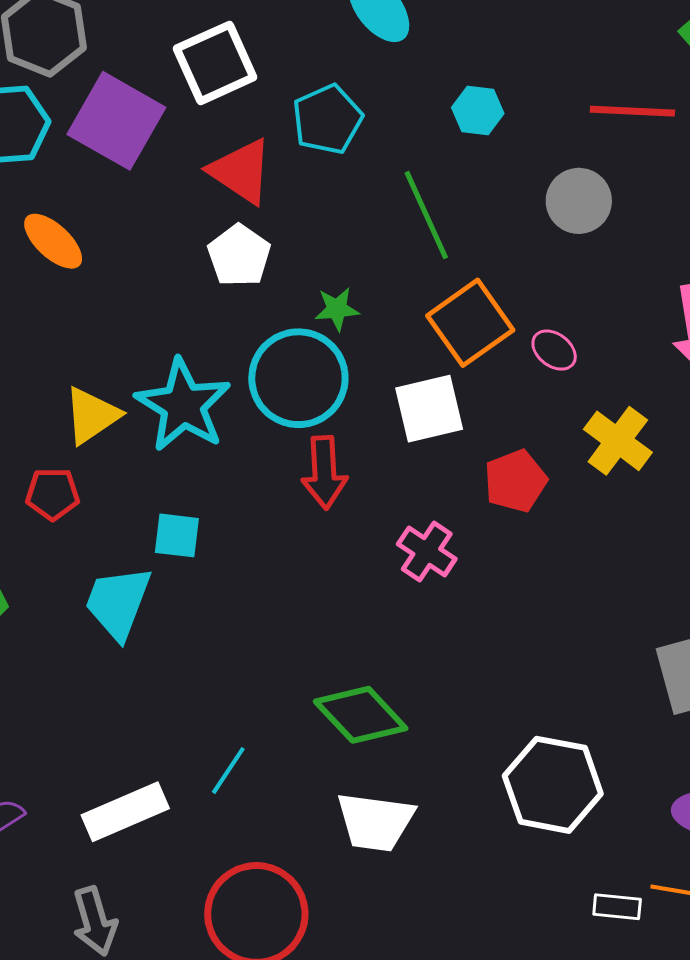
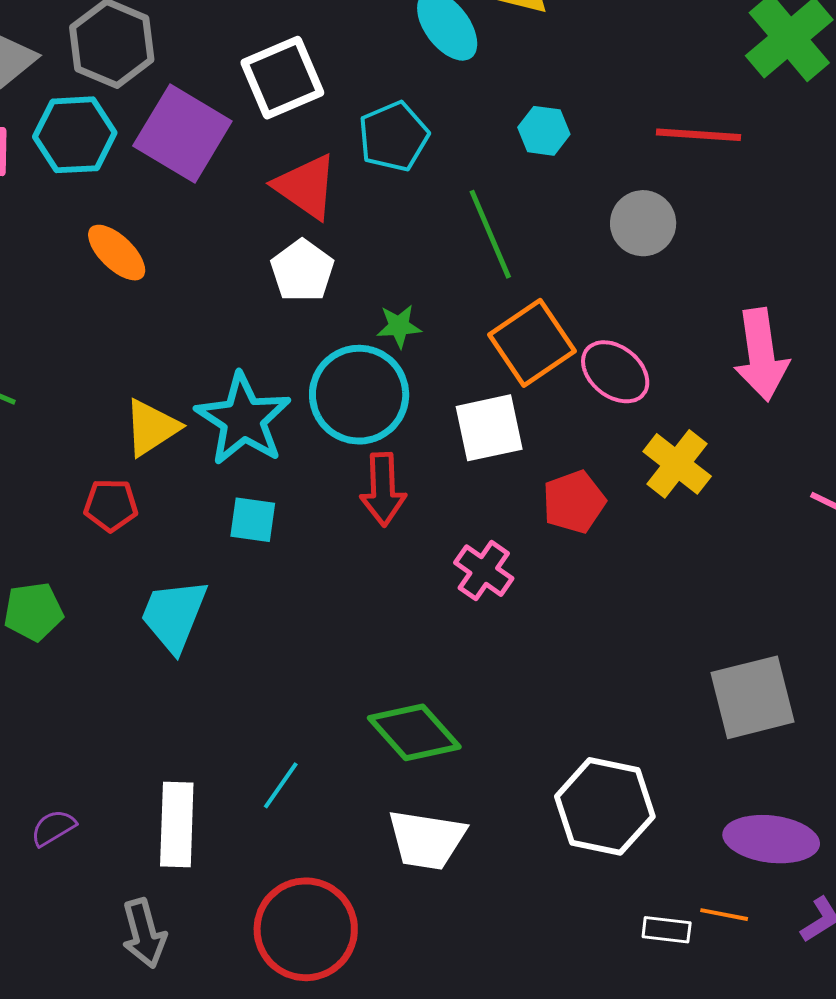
pink ellipse: (554, 350) -> (615, 372), size x1.5
cyan square: (177, 535) -> (253, 520), moved
white rectangle: (125, 812) -> (177, 824), turned -66

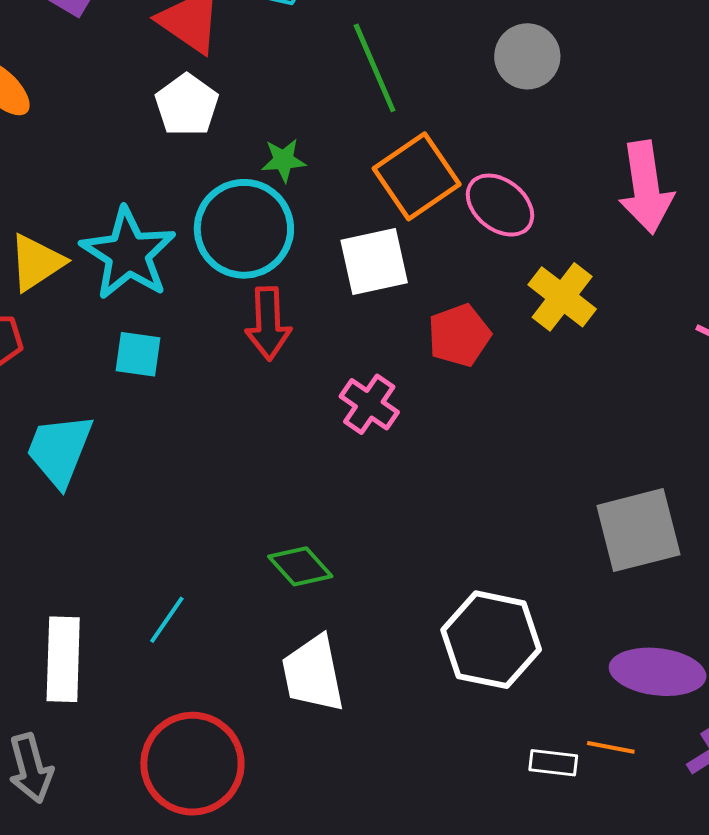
green diamond: (414, 732) -> (300, 566), size x0.7
white trapezoid: (427, 840) -> (313, 674), turned 70

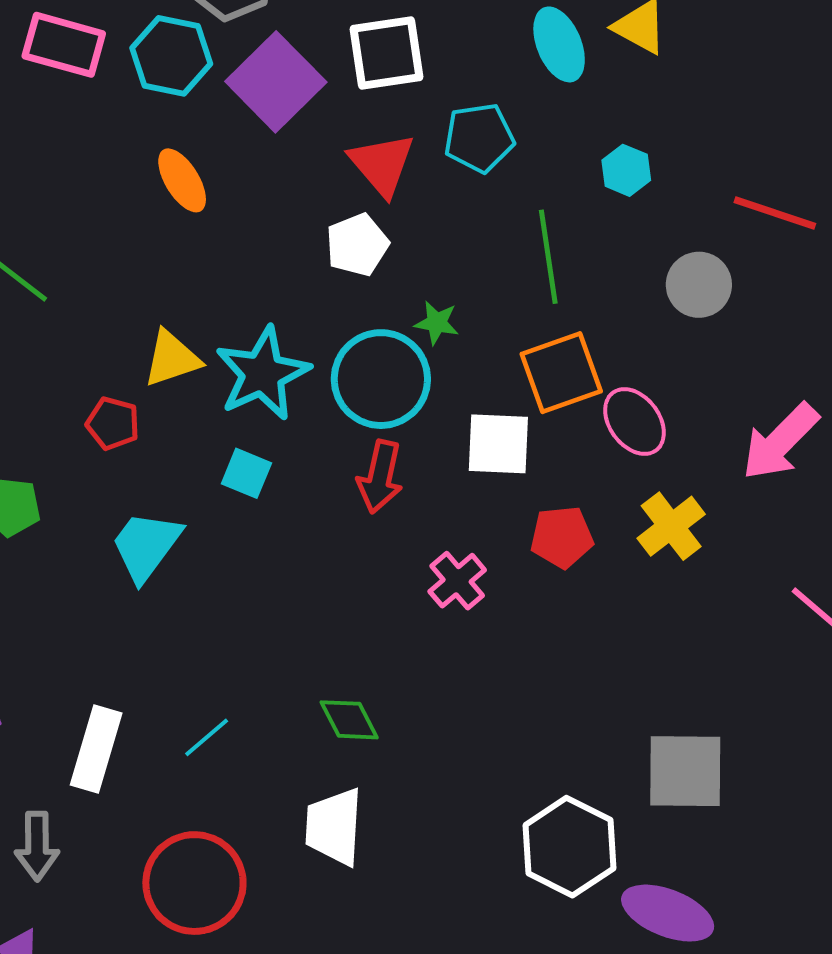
pink arrow: (646, 187) -> (780, 442), turned 38
white hexagon: (491, 640) -> (569, 847), moved

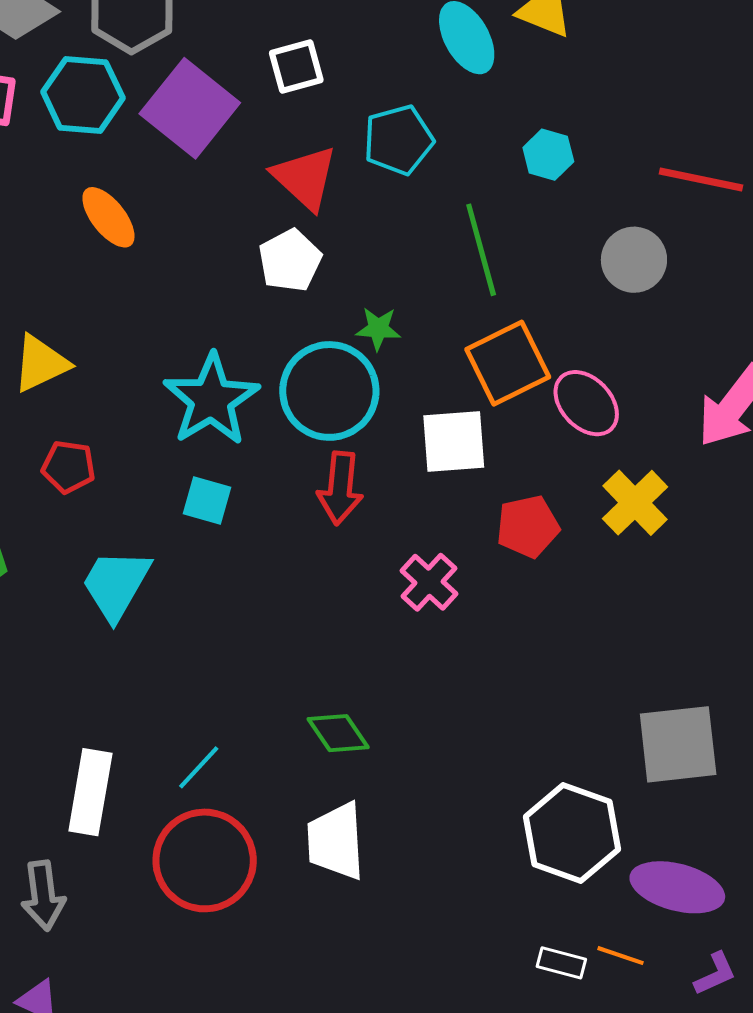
white square: (386, 53) -> (296, 67), size x0.7
yellow triangle: (172, 359) -> (41, 363), moved
red circle: (194, 883) -> (205, 860), moved

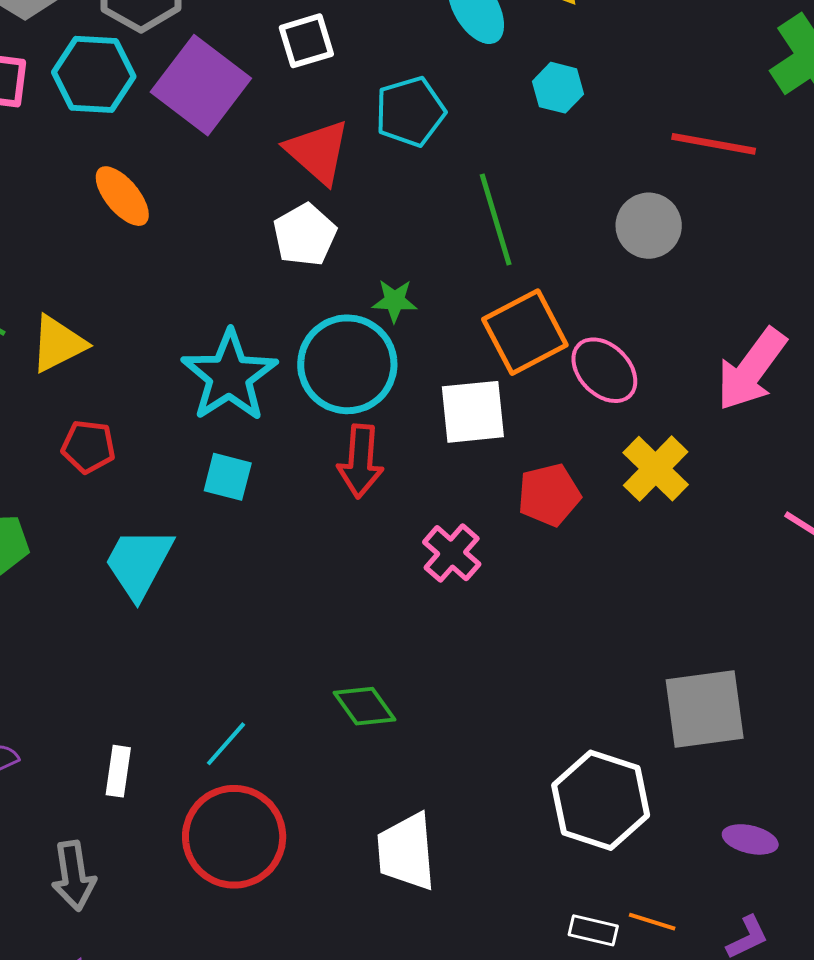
cyan hexagon: (548, 155) -> (558, 88), moved
white rectangle: (90, 792) -> (118, 771), size x0.6
white trapezoid: (336, 841) -> (406, 852), moved
purple ellipse: (677, 887) -> (750, 839), moved, size x0.6

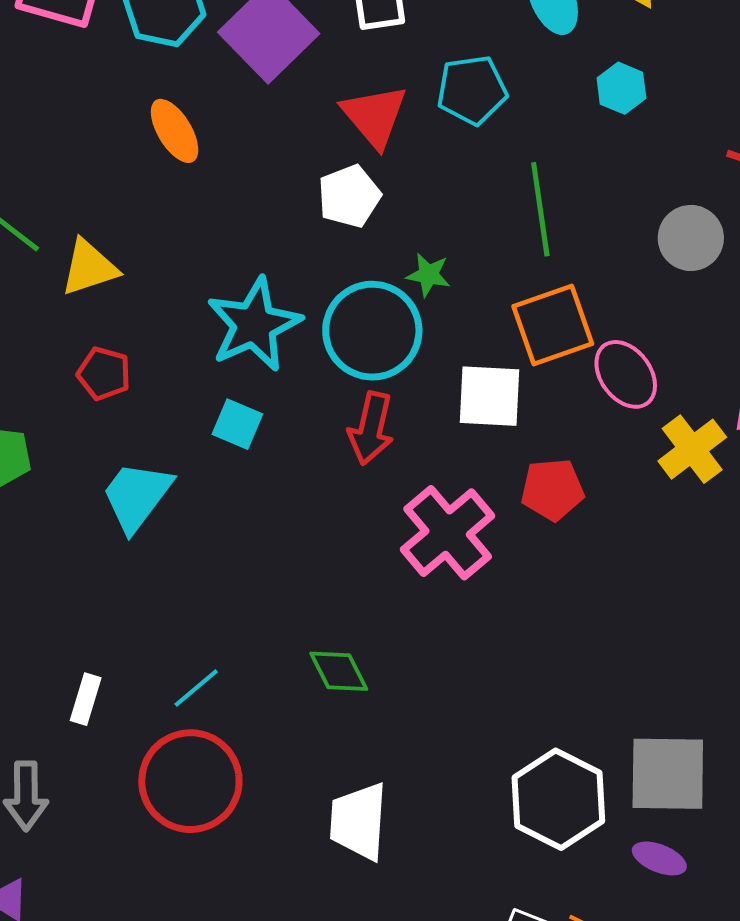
yellow cross: (656, 469) -> (692, 449), moved
pink cross: (452, 553) -> (448, 533), size x1.6
gray square: (705, 709) -> (668, 774), moved
purple ellipse: (750, 839) -> (659, 858), moved

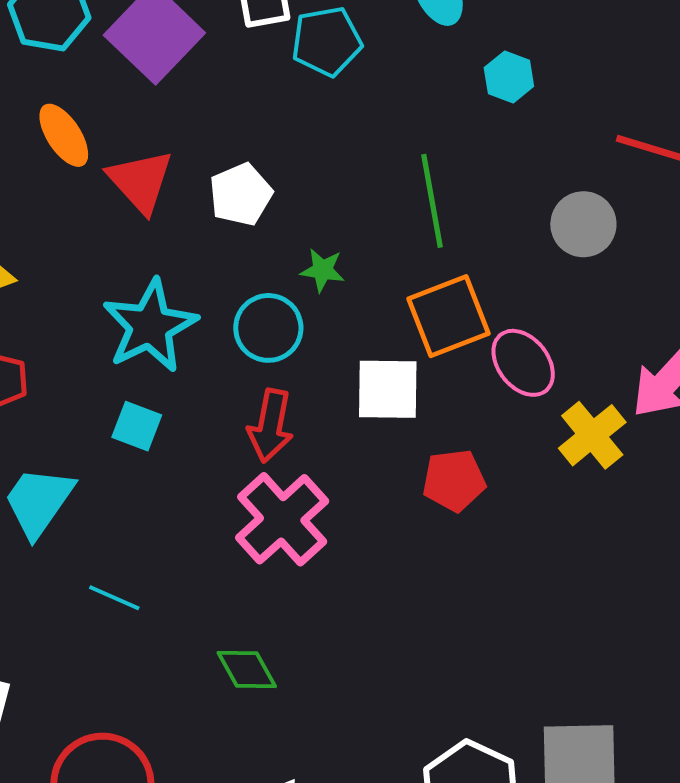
cyan pentagon: (472, 90) -> (327, 41), moved
red triangle: (374, 116) -> (141, 181), moved
cyan circle: (372, 331) -> (268, 328), size x0.7
pink cross: (448, 533) -> (282, 519), moved
cyan line: (196, 688) -> (114, 598), moved, turned 66

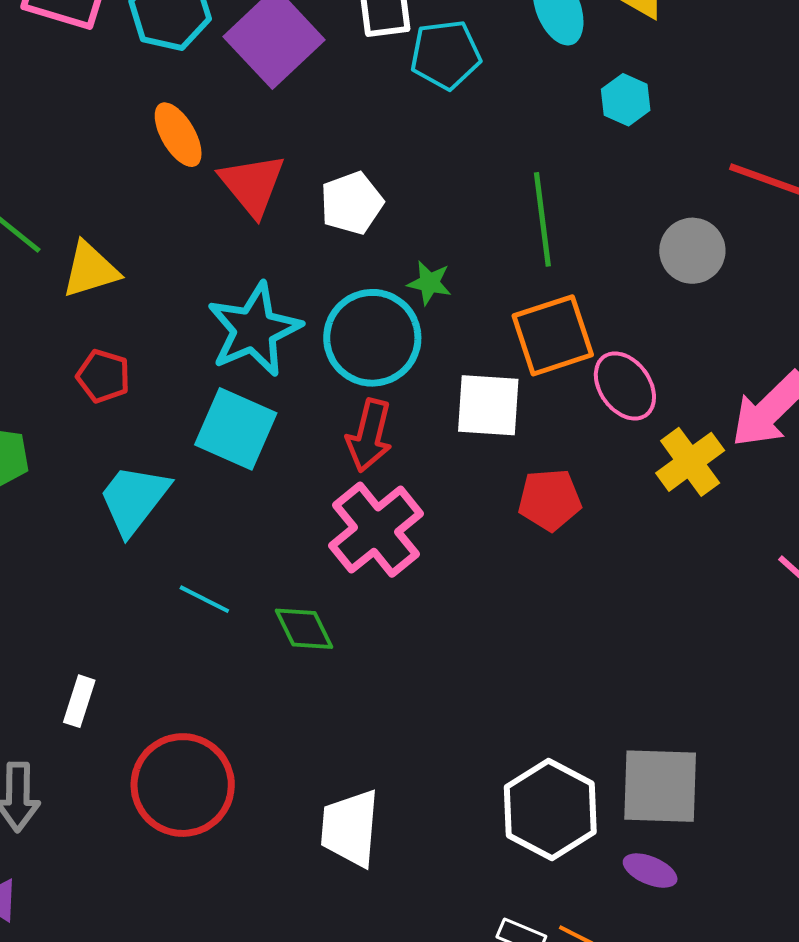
cyan circle: (268, 328) -> (372, 338), size x1.4
cyan square: (137, 426) -> (236, 429), size x1.6
green diamond: (247, 669) -> (304, 629), moved

